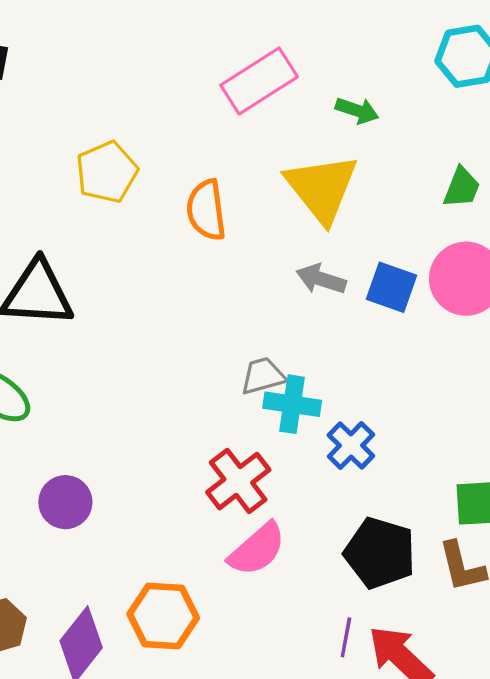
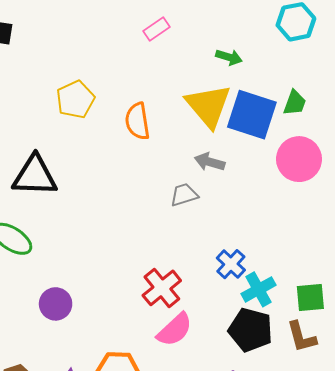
pink rectangle: (259, 81) -> (157, 29), moved, size x0.6
blue square: (392, 287) -> (252, 115), moved, size x1.6
gray trapezoid: (263, 376) -> (184, 195), moved
cyan cross: (292, 404) -> (258, 289), moved, turned -36

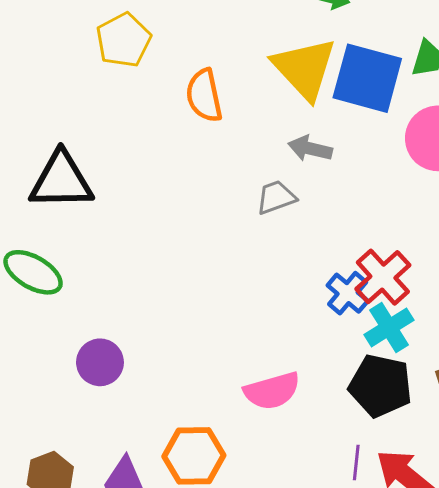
yellow pentagon: (75, 99) -> (124, 40), moved
red cross: (162, 288) -> (383, 277), moved
pink semicircle: (175, 330) -> (272, 391), turned 30

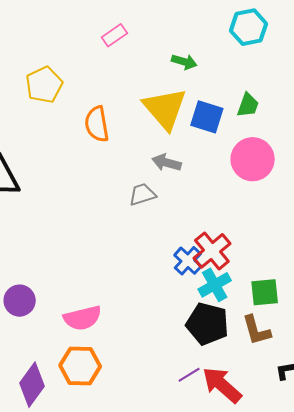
blue square: (367, 78) -> (207, 117), size x0.7
pink semicircle: (272, 391) -> (82, 318), moved
purple line: (356, 462) -> (189, 375), turned 50

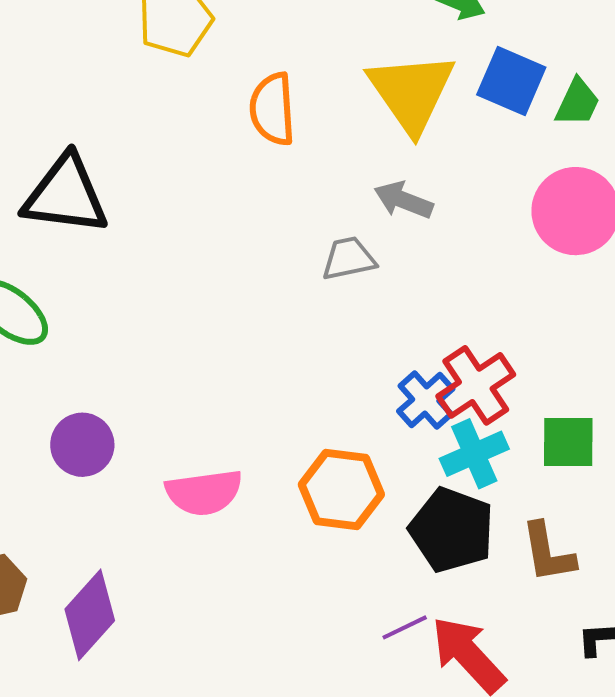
blue square: (207, 117) -> (511, 81), moved
green square: (265, 292) -> (568, 442), moved
orange hexagon: (80, 366) -> (341, 489), moved

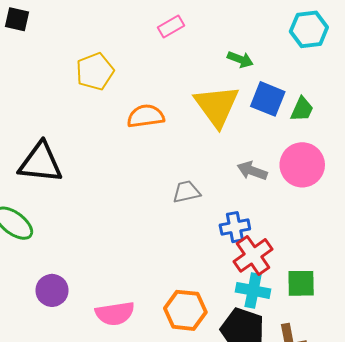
orange semicircle: (272, 109) -> (146, 116), turned 87
gray arrow: (403, 200) -> (252, 171), moved
blue cross: (426, 400) -> (235, 227), moved, turned 32
cyan cross: (474, 454) -> (253, 290), turned 36

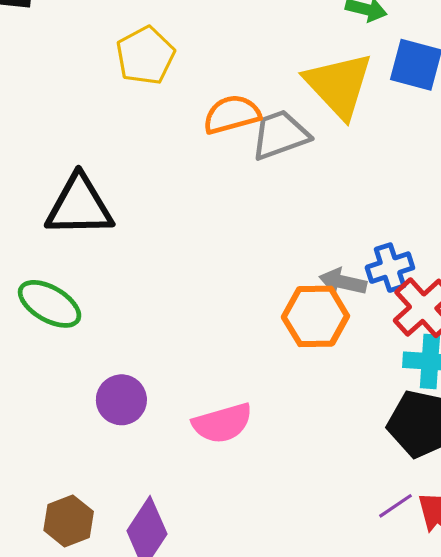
gray arrow: (252, 171) -> (343, 282), moved
gray trapezoid: (186, 192) -> (280, 135), moved, size x1.4
orange hexagon: (185, 310) -> (315, 316), moved

